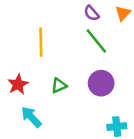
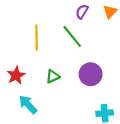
purple semicircle: (91, 13) -> (82, 12), turned 72
green line: (96, 41) -> (72, 36), moved

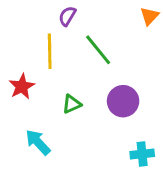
purple semicircle: (82, 12) -> (67, 16), moved
red star: (16, 75) -> (22, 86), moved

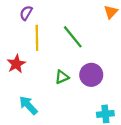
purple semicircle: (67, 16) -> (26, 13), moved
green triangle: (72, 104) -> (62, 77), moved

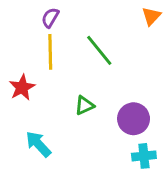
purple semicircle: (26, 13) -> (50, 18), moved
purple circle: (91, 75) -> (134, 119), moved

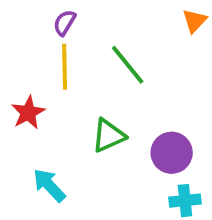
green triangle: (84, 105) -> (109, 136), size x1.4

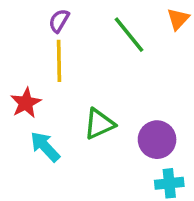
green line: (128, 65) -> (129, 35), moved
cyan arrow: (49, 185) -> (45, 147), moved

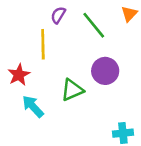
purple semicircle: (59, 21) -> (58, 15), moved
purple circle: (157, 140) -> (105, 71), moved

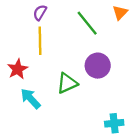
purple semicircle: (58, 15) -> (40, 13), moved

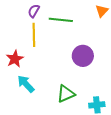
green line: (87, 23) -> (61, 20), moved, turned -45
green triangle: (67, 83) -> (66, 94), moved

